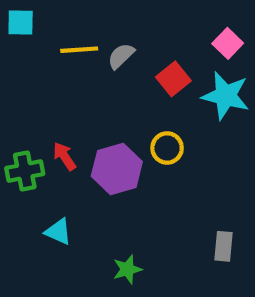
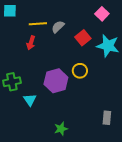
pink square: (228, 43) -> (102, 14), moved
red arrow: (65, 156) -> (31, 43), moved, turned -128
cyan triangle: (58, 232) -> (30, 100), moved, turned 32

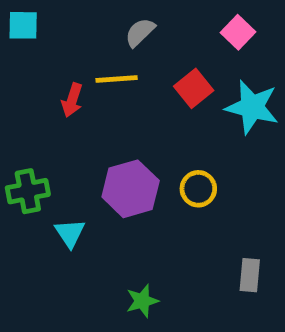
yellow line: (38, 24) -> (117, 79), moved
gray semicircle: (58, 27) -> (140, 32), moved
yellow circle: (80, 71) -> (198, 189), moved

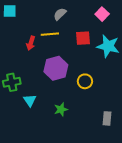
red square: (194, 88) -> (83, 38), turned 35
purple hexagon: (131, 189) -> (56, 68), moved
green star: (142, 301) -> (61, 109), moved

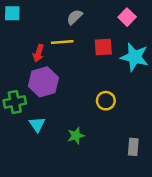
purple hexagon: (56, 68) -> (43, 82), moved

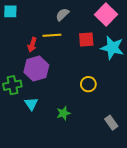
pink square: (127, 17) -> (106, 15), size x1.5
gray rectangle: (133, 147) -> (111, 123), turned -40

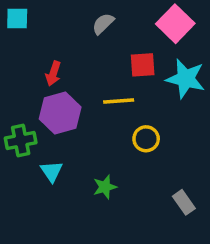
yellow line: (52, 35) -> (119, 101), moved

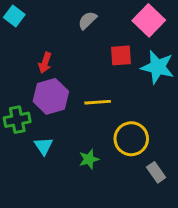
cyan square: (17, 18) -> (14, 16), turned 36
yellow line: (119, 101) -> (98, 102), moved
yellow circle: (146, 139) -> (131, 139), moved, size x1.5

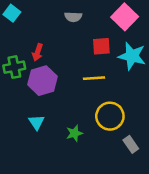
gray semicircle: (87, 20) -> (73, 17), turned -133
yellow line: (98, 102) -> (94, 78), moved
green cross: (17, 120) -> (14, 67), moved

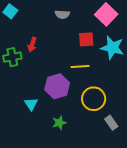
purple hexagon: (43, 81) -> (57, 86), moved
green star: (74, 133) -> (59, 123), moved

